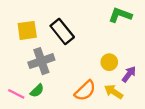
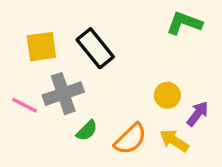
green semicircle: (37, 91) -> (87, 131), moved
pink line: (16, 94) -> (25, 105), moved

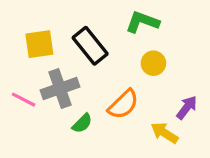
green L-shape: (184, 23) -> (142, 22), moved
yellow circle: (167, 95) -> (153, 63), moved
orange semicircle: (130, 139) -> (123, 104), moved

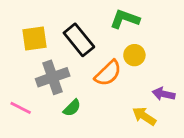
pink line: (24, 100) -> (21, 108), moved
orange semicircle: (123, 104) -> (108, 73), moved
purple arrow: (187, 108) -> (164, 94), turned -115

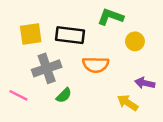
black rectangle: (79, 40) -> (70, 35), turned -44
yellow circle: (134, 55) -> (135, 41), moved
orange semicircle: (108, 73) -> (96, 65), turned 45

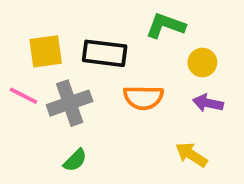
purple arrow: (145, 83) -> (208, 103), moved
pink line: (18, 95) -> (23, 96), moved
green semicircle: (64, 95) -> (75, 160), moved

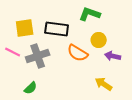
yellow circle: (202, 62) -> (99, 40), moved
orange semicircle: (143, 98) -> (78, 53), turned 30
green semicircle: (75, 160) -> (31, 88), moved

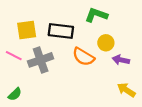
yellow arrow: (104, 84) -> (126, 90), moved
green semicircle: (31, 88) -> (15, 94), moved

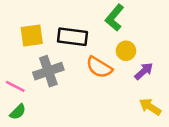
green L-shape: (96, 15) -> (115, 18), turned -70
pink line: (14, 56) -> (15, 86), moved
purple arrow: (121, 60) -> (144, 71), turned 126

